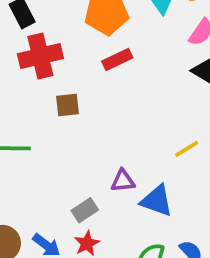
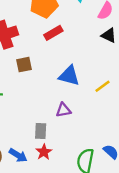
blue triangle: (157, 201) -> (69, 76), moved
gray rectangle: (85, 210) -> (41, 131), turned -49

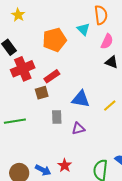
red rectangle: (53, 33) -> (52, 76), moved
gray rectangle: (41, 131) -> (57, 117), moved

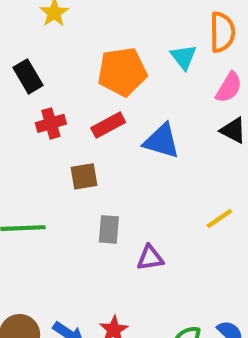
red cross: (23, 69) -> (51, 123), size x0.6
red rectangle: (52, 76) -> (108, 125), moved
blue triangle: (81, 99) -> (162, 141), moved

